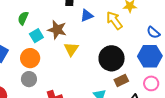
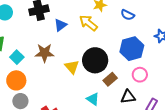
brown star: (57, 30) -> (44, 53), moved
blue semicircle: (153, 32) -> (128, 15), moved
yellow triangle: (71, 49) -> (72, 67), moved

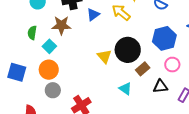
brown star: (44, 53) -> (61, 25), moved

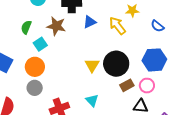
pink circle: (172, 65) -> (147, 86), moved
cyan triangle: (125, 89) -> (92, 100), moved

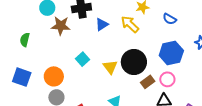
brown star: (56, 26) -> (61, 26), moved
green semicircle: (26, 27) -> (25, 40), moved
cyan square: (40, 44) -> (83, 59), moved

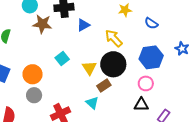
yellow arrow: (130, 24) -> (114, 38), moved
brown rectangle: (148, 82) -> (104, 86), moved

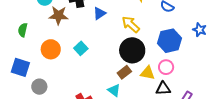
yellow triangle: (89, 68) -> (148, 73), moved, turned -42
orange circle: (33, 74) -> (51, 49), moved
gray circle: (34, 95) -> (39, 87), moved

